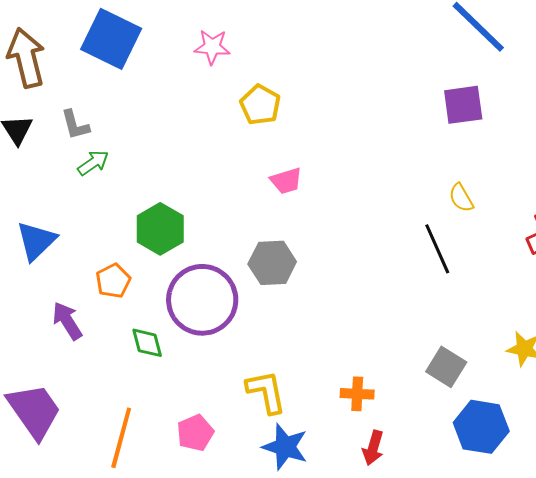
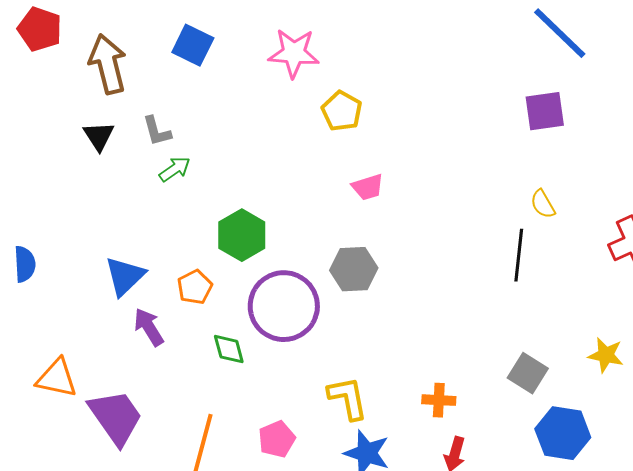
blue square: (111, 39) -> (193, 45), size x0.7
pink star: (212, 47) -> (294, 53), size x1.4
blue triangle: (36, 241) -> (125, 276), moved
black line: (437, 249) -> (519, 255), turned 30

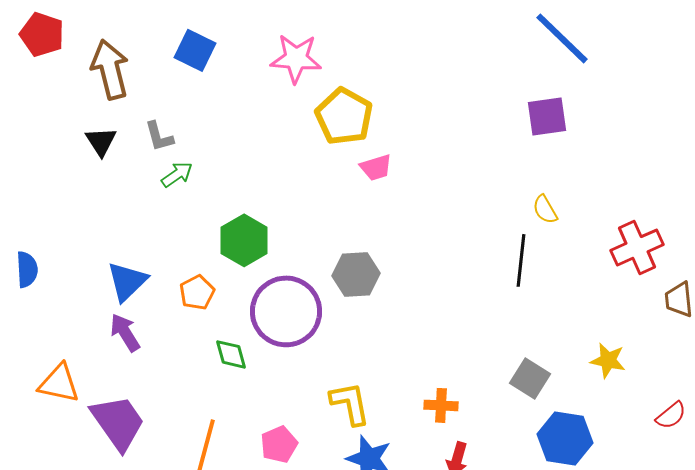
yellow pentagon: (342, 111) -> (344, 116), size x1.4
pink trapezoid: (368, 187) -> (376, 167), moved
purple arrow: (149, 327) -> (125, 332), moved

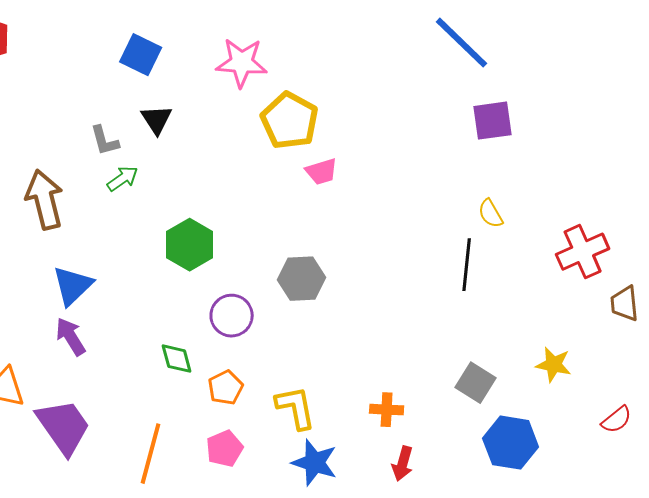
blue line: (562, 38) -> (462, 43), moved
brown arrow: (110, 69) -> (45, 200), moved
black triangle: (101, 141) -> (157, 120), moved
orange pentagon: (197, 292) -> (226, 388), moved
purple circle: (286, 311) -> (232, 316), size x0.6

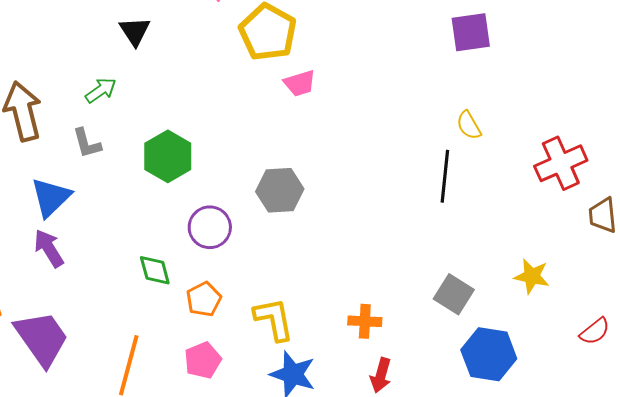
gray L-shape: (105, 141) -> (87, 143), moved

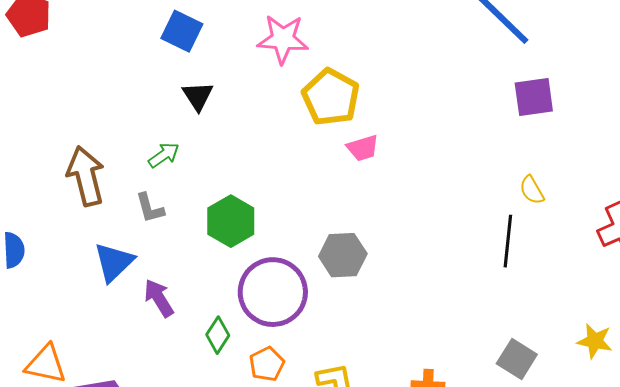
purple circle: (210, 227) -> (273, 292), size x1.6
purple arrow: (49, 248) -> (159, 298), moved
green diamond: (155, 270) -> (218, 335), turned 48

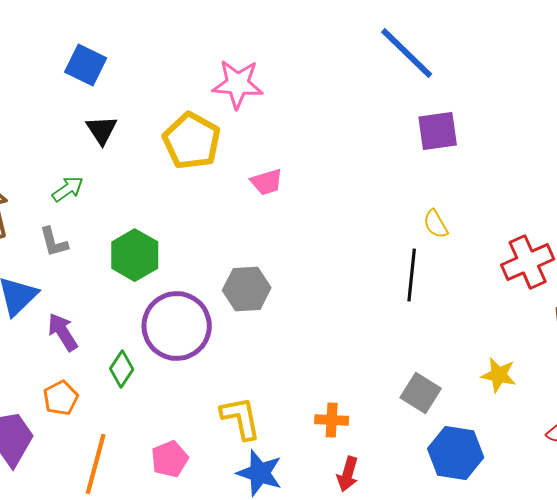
pink star: (283, 39) -> (238, 84), moved
yellow pentagon: (331, 97) -> (192, 141), moved
orange pentagon: (267, 364) -> (61, 398), moved

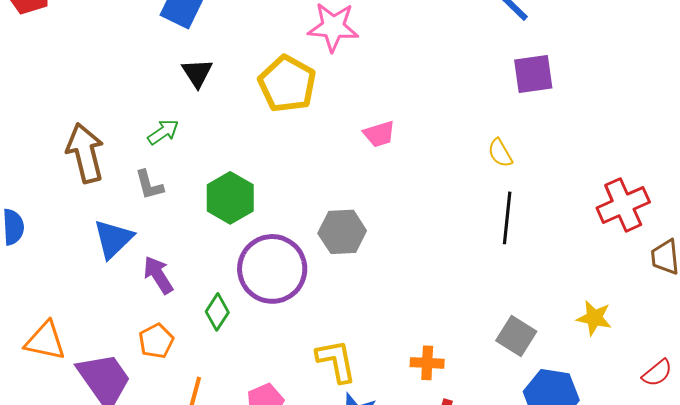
pink trapezoid: (267, 182) -> (379, 134), moved
yellow semicircle: (436, 224) -> (500, 153), moved

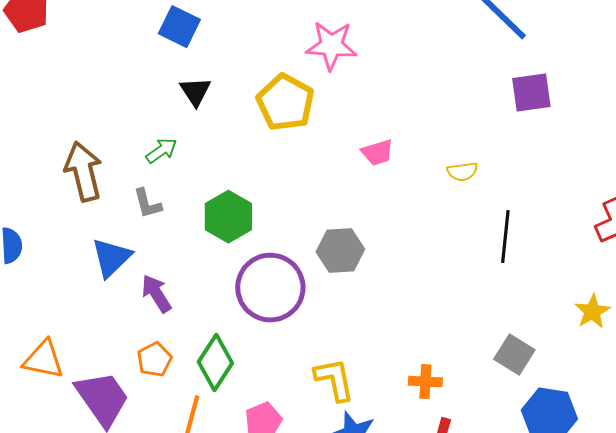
yellow semicircle: (500, 153) -> (462, 172), moved, turned -68
green diamond: (217, 312) -> (215, 363), moved, size x1.5
yellow star: (594, 318) -> (592, 312), moved, turned 30

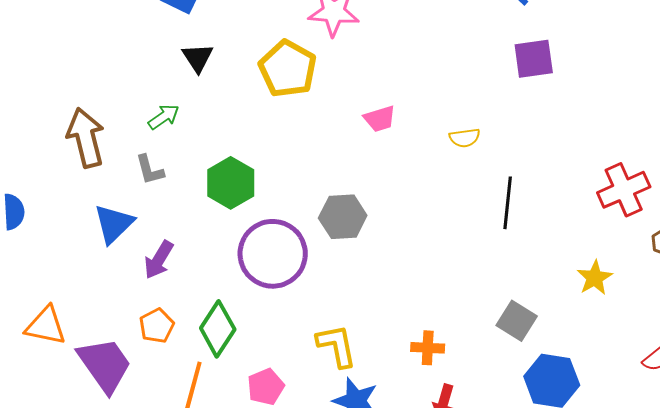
purple arrow: (156, 294) -> (159, 260), turned -117

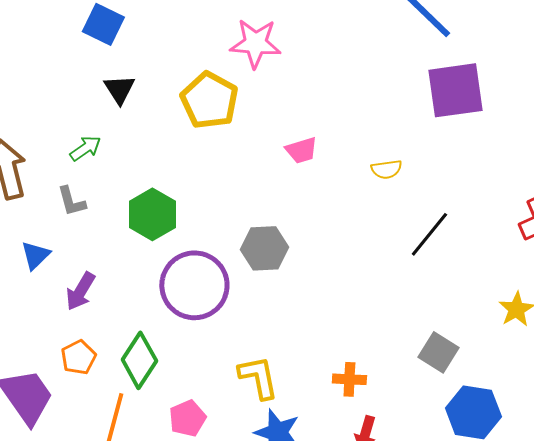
purple square: (534, 59) -> (455, 90), size x1.4
black line: (508, 203) -> (429, 234), turned 33
blue triangle: (114, 224) -> (35, 255), size x0.7

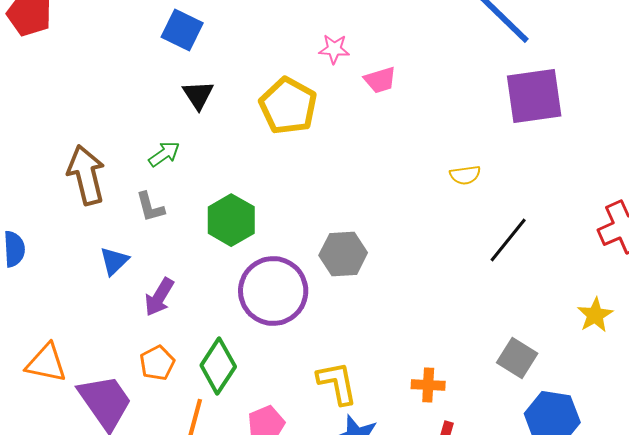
pink star: (255, 43) -> (334, 49), size x0.6
pink trapezoid: (301, 150) -> (380, 80), moved

